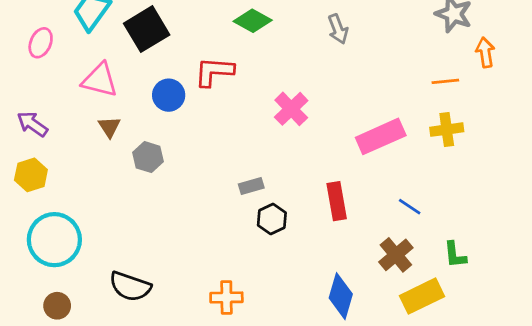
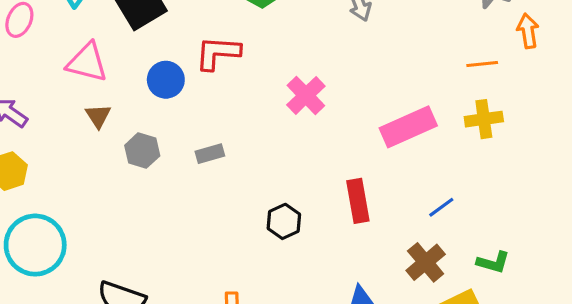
gray rectangle: (251, 186) -> (210, 154), moved
blue line: (410, 207) -> (441, 207), turned -70
green L-shape: (455, 255) -> (493, 262), turned -68

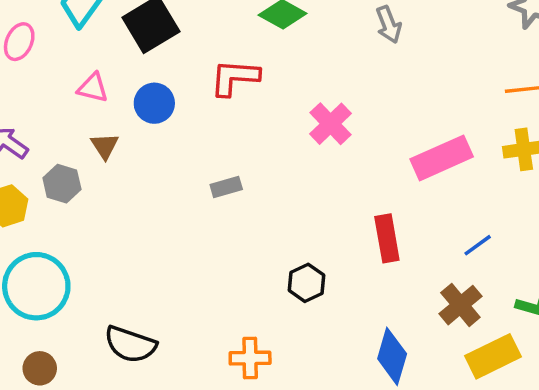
pink triangle: (87, 62) -> (93, 88), size x0.7
blue circle: (166, 80) -> (154, 103), moved
gray hexagon: (142, 151) -> (62, 184), moved
black hexagon: (284, 221) -> (307, 283), moved

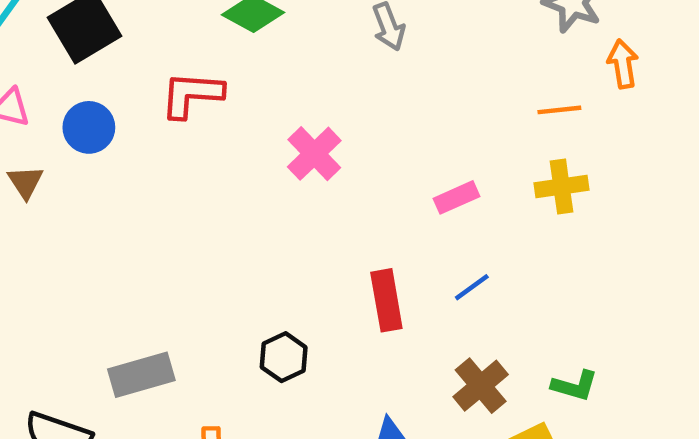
pink rectangle: (442, 158) -> (457, 197), size x0.6
gray rectangle: (226, 187) -> (141, 375), moved, size x1.6
blue line: (478, 245) -> (472, 287), moved

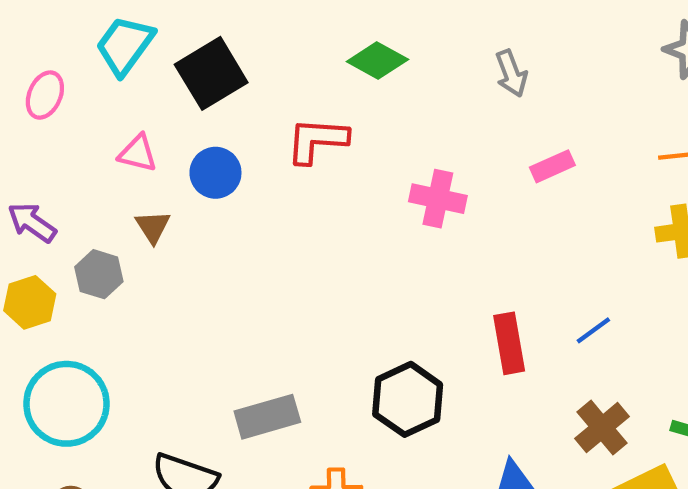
pink cross: (314, 154) -> (438, 199), turned -34
pink rectangle: (457, 197) -> (552, 166), moved
black hexagon: (284, 357) -> (408, 399), size x1.5

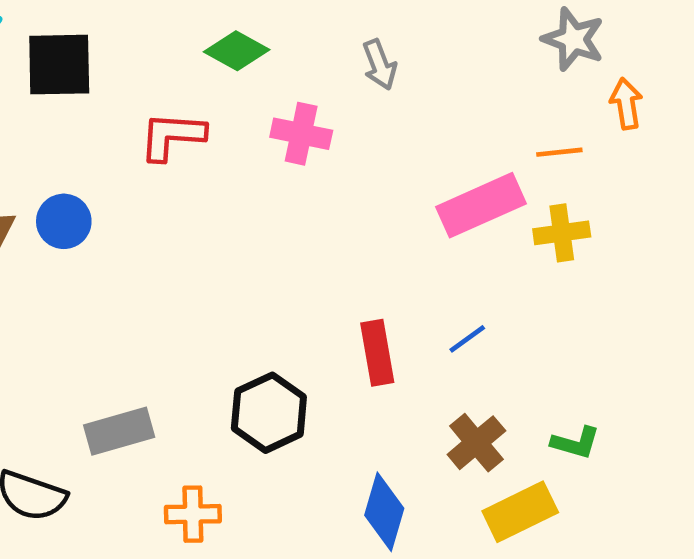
black square: (211, 73) -> (59, 65), turned 30
pink rectangle: (552, 166) -> (481, 205), moved, size x1.8
blue circle: (215, 173) -> (64, 221), moved
pink cross: (438, 199) -> (301, 134), moved

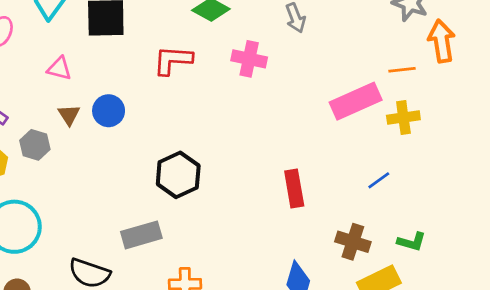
orange arrow: (626, 104) -> (442, 41), size x1.4
blue line: (467, 339) -> (379, 180), moved
black hexagon: (269, 413) -> (178, 175), moved
brown cross: (476, 443) -> (353, 242), turned -32

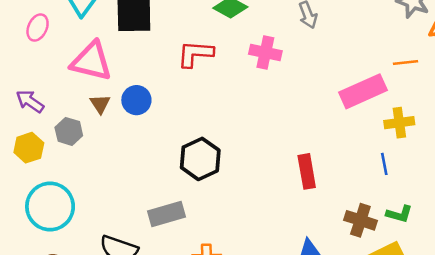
pink triangle: (59, 68) -> (91, 61), size x1.8
yellow cross: (403, 118) -> (399, 123), moved
blue line: (379, 180) -> (384, 164), turned -65
green L-shape: (412, 242) -> (399, 214), moved

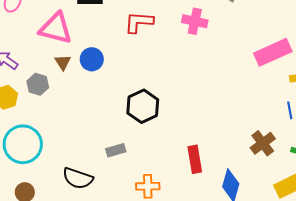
red rectangle: (307, 171) -> (195, 159), moved
gray rectangle: (166, 214) -> (116, 150), size x0.7
brown cross: (360, 220) -> (263, 143), moved, turned 35

